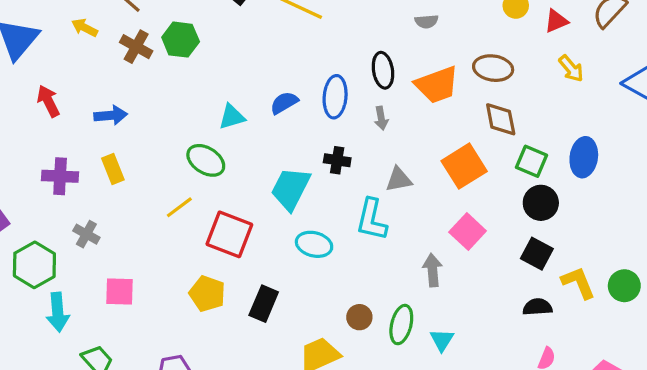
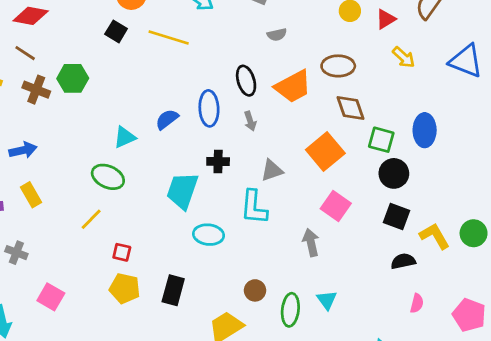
red square: (229, 234) -> (122, 252), moved, size x0.5
pink square: (120, 291) -> (51, 297), turned 36
green ellipse: (401, 325) -> (290, 310), moved

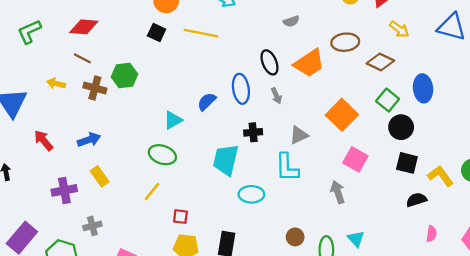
brown diamond: (350, 108) -> (380, 62), moved, turned -40
green square: (381, 140) -> (388, 100), turned 30
gray cross: (16, 253) -> (92, 226), turned -30

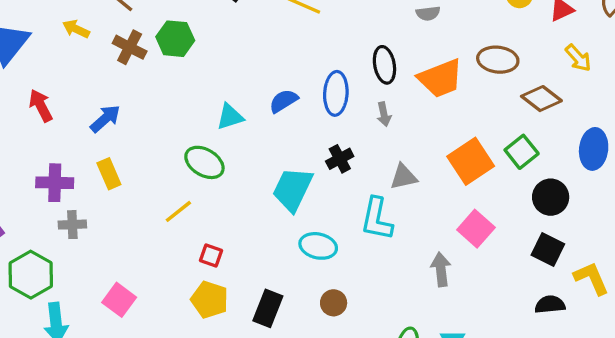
green square: (388, 100) -> (522, 152), moved
black cross: (253, 132) -> (340, 159), turned -36
blue arrow: (89, 140) -> (105, 119), turned -35
gray cross: (92, 226) -> (72, 225), moved
brown circle: (295, 237) -> (334, 303), moved

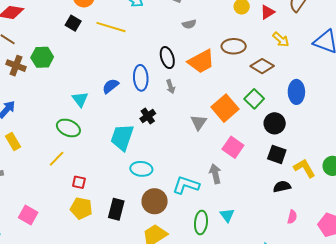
cyan triangle: (230, 117) -> (80, 99), turned -42
gray triangle: (404, 177) -> (199, 122), moved, turned -36
cyan L-shape: (377, 219) -> (186, 185), moved, turned 104
brown circle: (334, 303) -> (155, 201), size x1.6

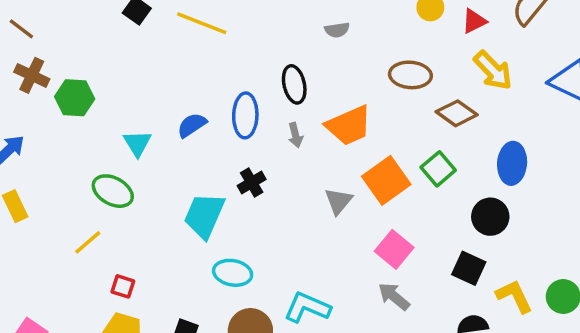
yellow arrow: (281, 39) -> (493, 70), size x1.4
green hexagon: (42, 57) -> (75, 98), moved
orange trapezoid: (201, 61) -> (349, 125), moved
black circle: (275, 123) -> (490, 217), moved
gray arrow: (215, 174) -> (394, 296), moved, turned -42

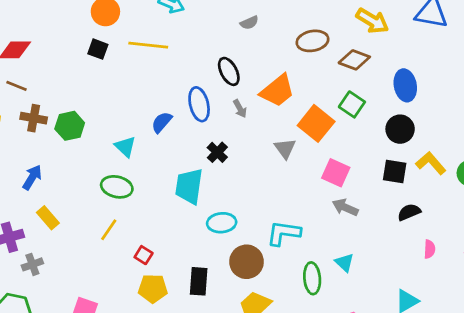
red square: (123, 286) -> (144, 255), turned 30
yellow L-shape: (514, 296) -> (431, 163), moved

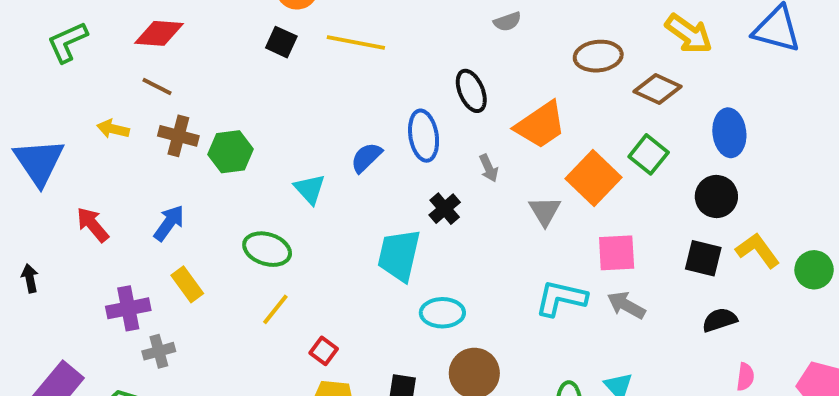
gray arrow: (240, 109) -> (489, 168), moved
pink square: (336, 173) -> (617, 253), turned -32
green ellipse: (117, 187) -> (267, 249), moved
cyan L-shape: (284, 233) -> (561, 298), moved

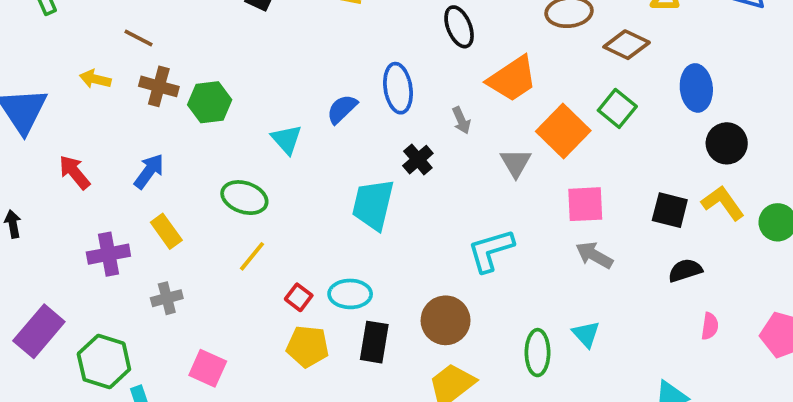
black ellipse: (471, 91) -> (459, 27), moved
black circle: (716, 197) -> (727, 143), moved
cyan L-shape: (561, 298) -> (491, 250), moved, turned -30
cyan ellipse: (442, 313) -> (350, 294), moved
gray cross: (159, 351) -> (167, 298), moved

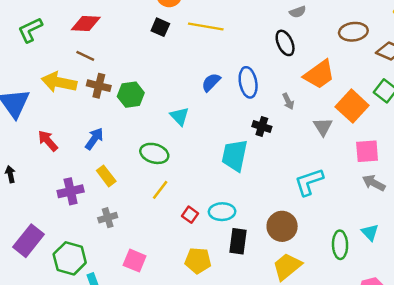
yellow arrow: (95, 79) -> (59, 82), size x1.8
blue semicircle: (342, 109) -> (211, 82), moved
black cross: (418, 160) -> (262, 127), turned -30
yellow pentagon: (308, 346) -> (198, 261), moved

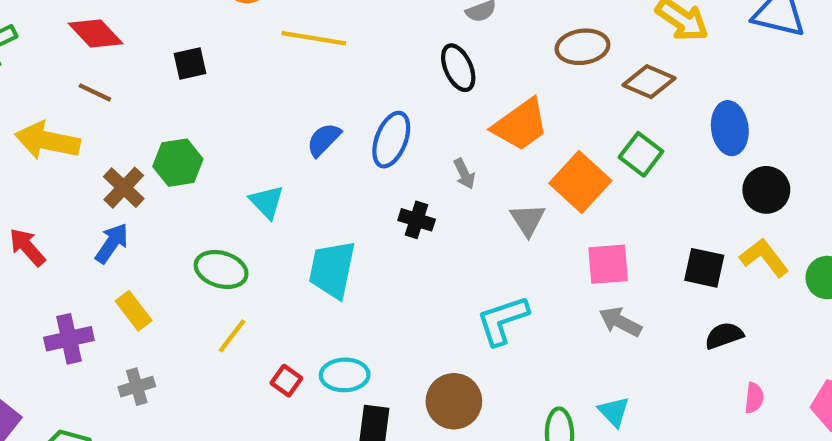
red diamond: (86, 23) -> (96, 34), turned 44
black square: (160, 27) -> (190, 64), moved, turned -36
blue ellipse: (248, 82) -> (391, 140), turned 32
brown cross: (99, 86) -> (124, 188), moved, turned 30
cyan trapezoid: (235, 155) -> (332, 269), moved

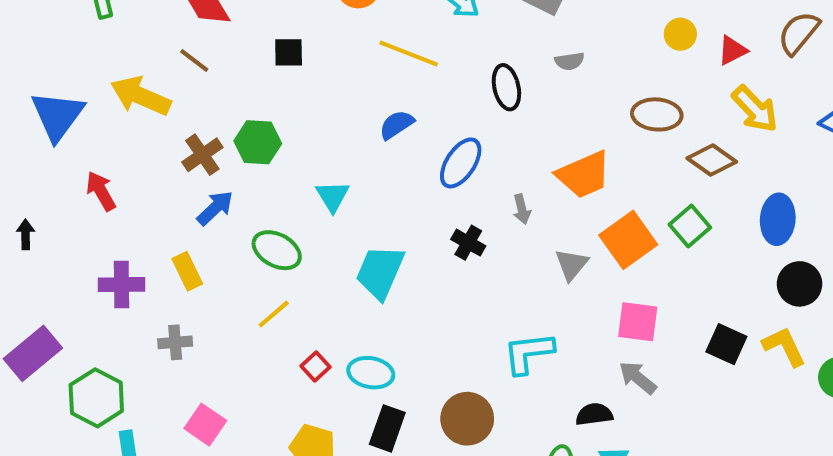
black ellipse: (458, 68) -> (506, 87), moved
blue semicircle: (324, 140) -> (397, 125), moved
blue arrow: (112, 243) -> (215, 208), moved
black semicircle: (724, 336) -> (594, 414), moved

